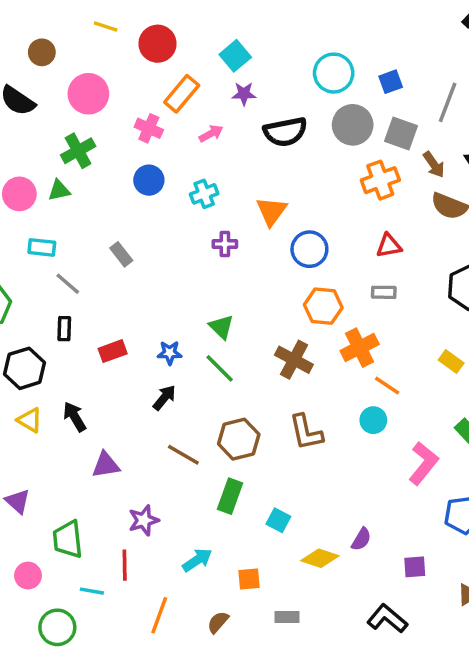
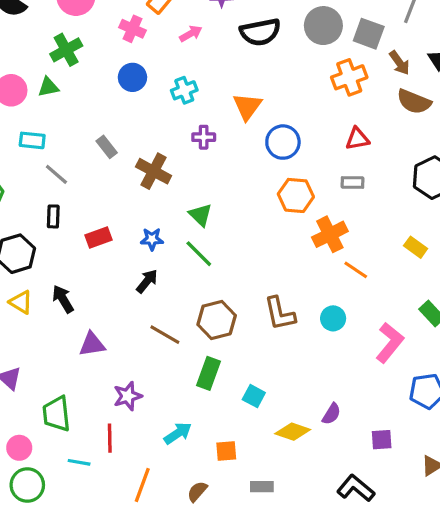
brown cross: (294, 360) -> (154, 171), moved
cyan circle: (373, 420) -> (333, 318), moved
green circle: (57, 627) -> (27, 485), moved

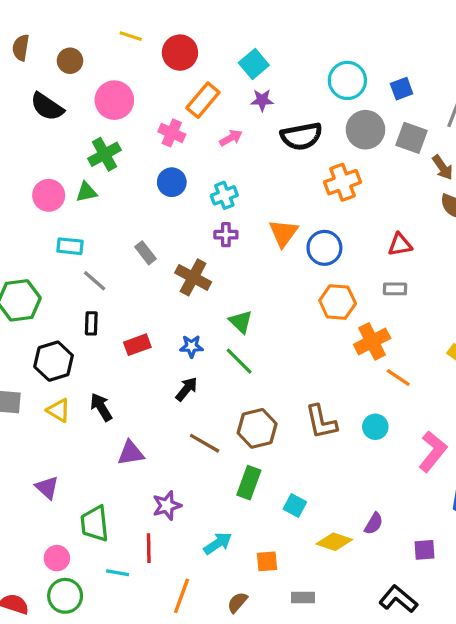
orange cross: (349, 77) -> (342, 182), moved
orange triangle: (247, 106) -> (283, 233), moved
purple cross: (204, 137) -> (226, 235), moved

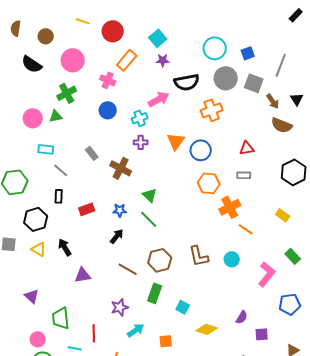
pink arrow: (231, 138) -> (159, 99), moved, size x1.5
purple star: (167, 506) -> (120, 307), moved
purple semicircle: (374, 524) -> (242, 317), moved

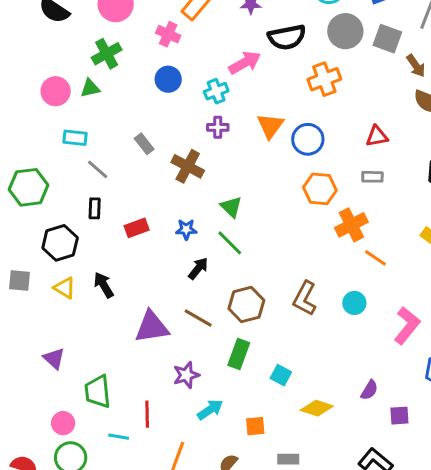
black arrow: (117, 236) -> (198, 268), moved
brown L-shape: (199, 256) -> (305, 298), turned 40
purple triangle: (83, 275) -> (152, 327), moved, size x1.4

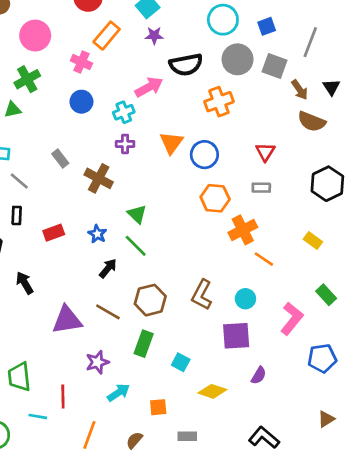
red triangle: (377, 136) -> (265, 152), turned -48
blue star: (186, 229) -> (97, 234), turned 30
purple square: (399, 416) -> (236, 336), moved, size x1.6

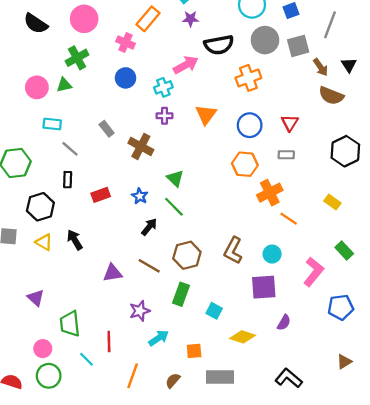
gray square: (275, 66) -> (298, 46), turned -35
blue circle: (204, 155) -> (250, 125), moved
purple triangle: (67, 320) -> (113, 273), size x0.7
cyan line: (38, 416) -> (86, 359), turned 35
gray rectangle: (187, 436) -> (220, 377), size x1.6

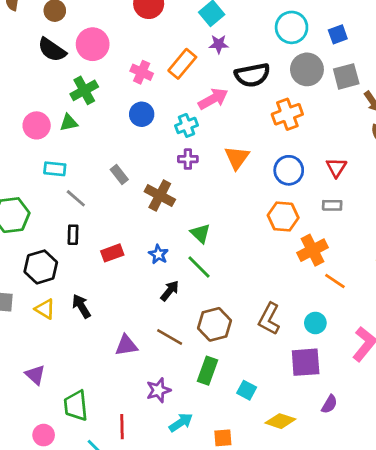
orange rectangle: (148, 19) -> (182, 64), moved
black semicircle: (36, 24) -> (52, 50), moved

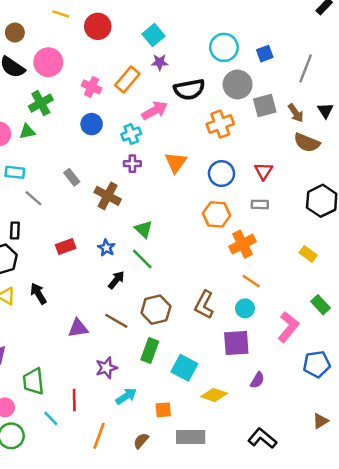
gray square: (346, 76) -> (265, 106), moved
black rectangle: (73, 235) -> (15, 230), moved
orange line: (335, 281) -> (251, 281), moved
cyan square: (247, 390) -> (184, 368), size x1.5

